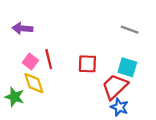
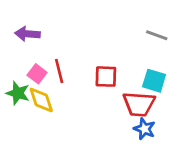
red trapezoid: (115, 87) -> (139, 104), turned -132
green star: (14, 97) -> (18, 93), moved

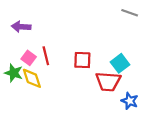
gray line: (157, 35) -> (130, 13), moved
cyan square: (154, 81) -> (120, 63), turned 36
blue star: (144, 129) -> (130, 101), moved

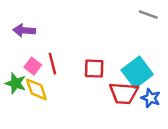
cyan square: (120, 63) -> (137, 72), size x1.4
blue star: (130, 101) -> (151, 98), moved

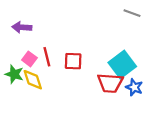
red square: (94, 69) -> (73, 61), moved

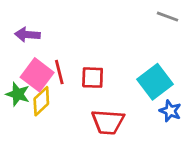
pink square: (29, 59) -> (37, 75), size x1.6
yellow diamond: (33, 80) -> (41, 101), turned 65
red trapezoid: (110, 83) -> (108, 122), moved

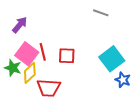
gray line: (167, 17) -> (101, 13), moved
purple arrow: (27, 35) -> (20, 25), turned 126
red trapezoid: (108, 122) -> (49, 88), moved

